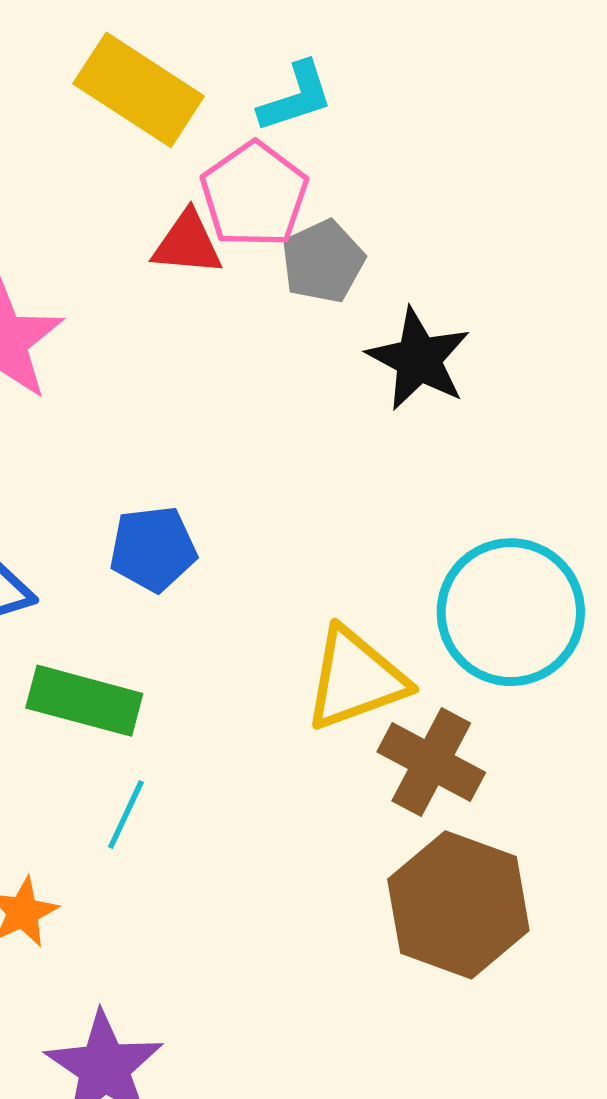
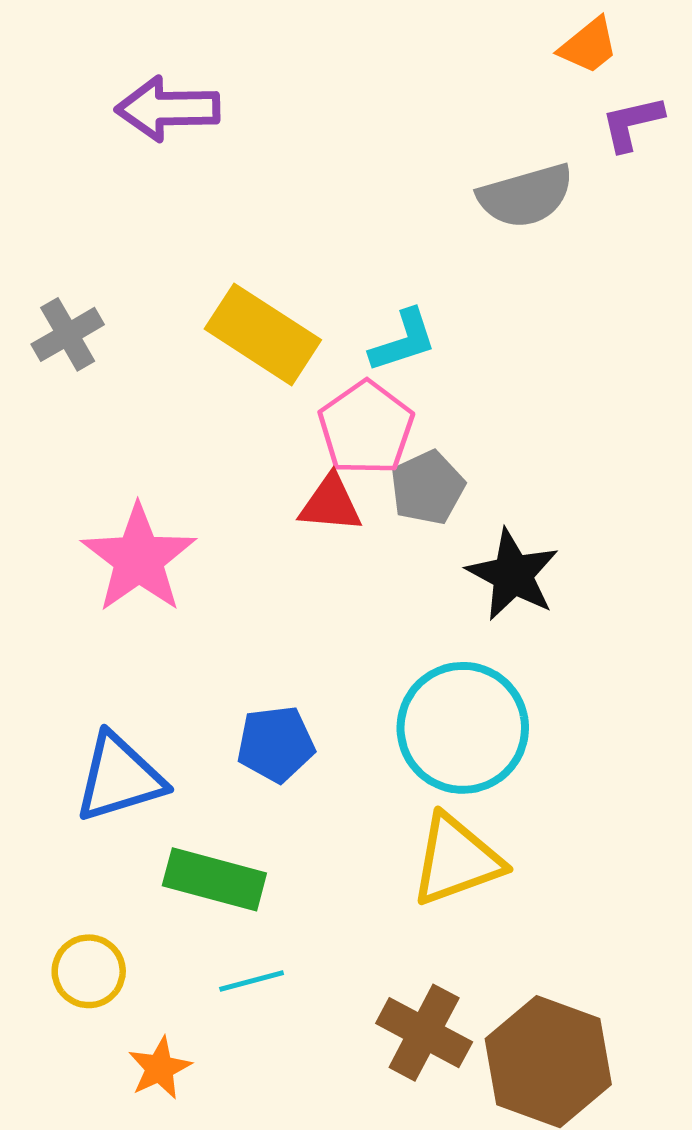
red triangle: (187, 243) -> (331, 504), moved
cyan circle: (511, 612) -> (463, 728), moved
brown cross: (431, 762) -> (424, 1033), moved
cyan line: (126, 814) -> (252, 981), turned 50

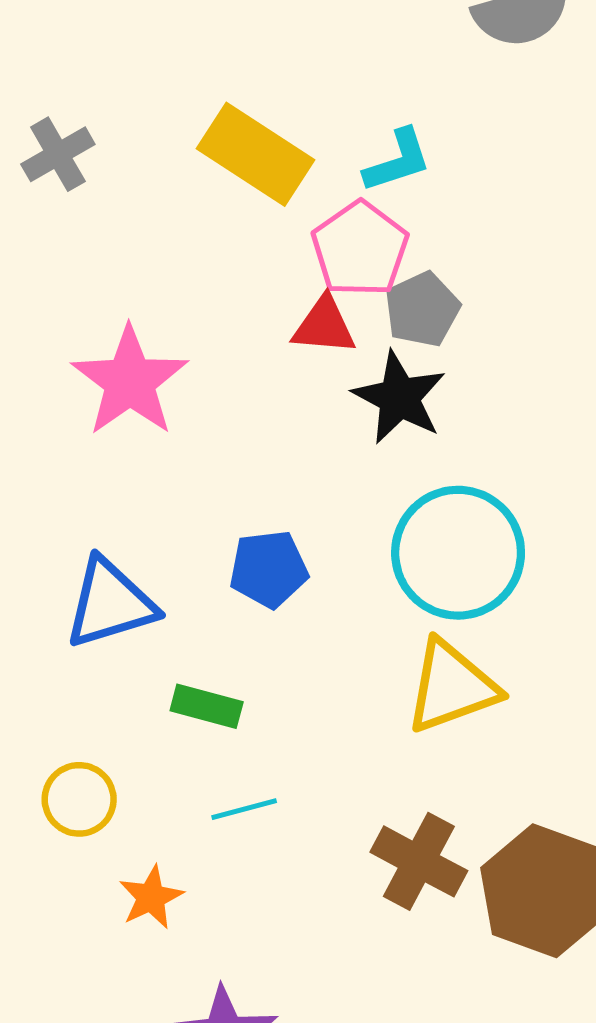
black star: (513, 575) -> (399, 398), moved
green rectangle: (214, 879) -> (207, 706), size x0.7

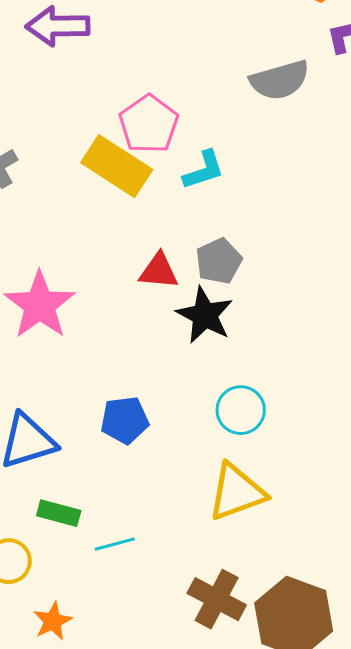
pink pentagon: (360, 249) -> (149, 124), moved
cyan circle: (458, 553) -> (241, 410), size x0.6
green rectangle: (207, 706) -> (59, 513), moved
cyan line: (244, 809) -> (115, 544), moved

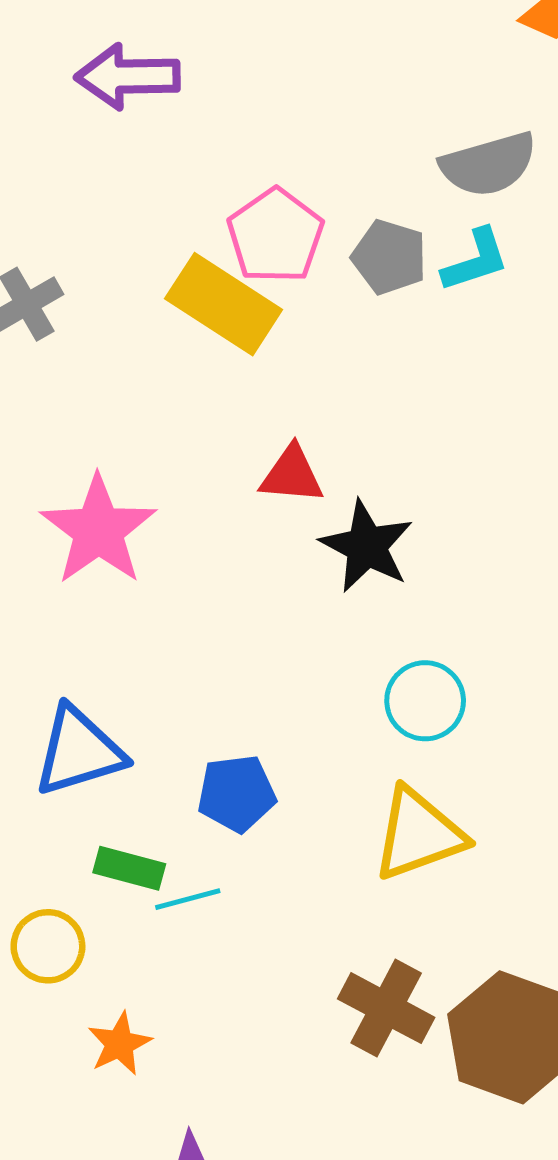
cyan L-shape: (204, 170) -> (476, 260), moved
gray pentagon: (219, 261) -> (389, 257), moved, turned -30
blue pentagon: (125, 420) -> (237, 793), moved
cyan line: (115, 544) -> (188, 899), moved

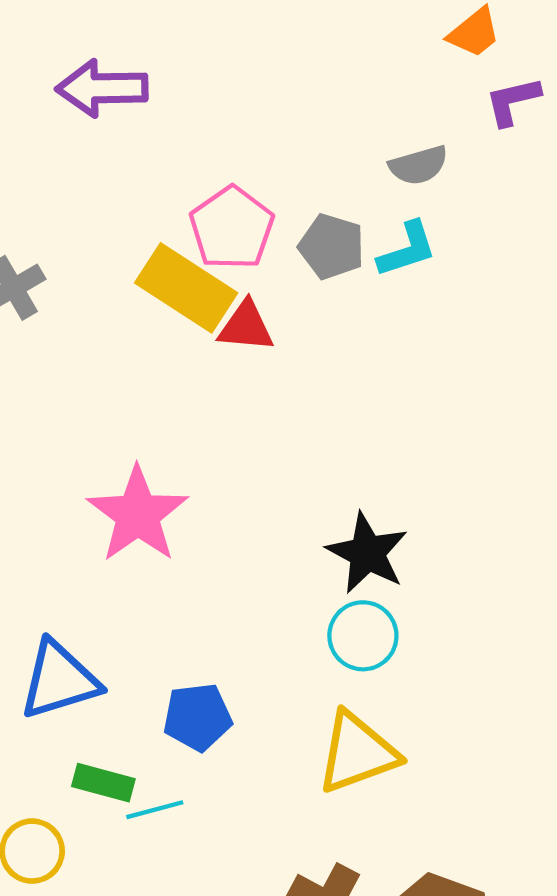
gray semicircle: (489, 164) -> (419, 165), size x0.7
red triangle: (292, 475) -> (246, 326), moved
pink star: (98, 530) -> (138, 515), moved
black star: (367, 546) -> (367, 553), moved

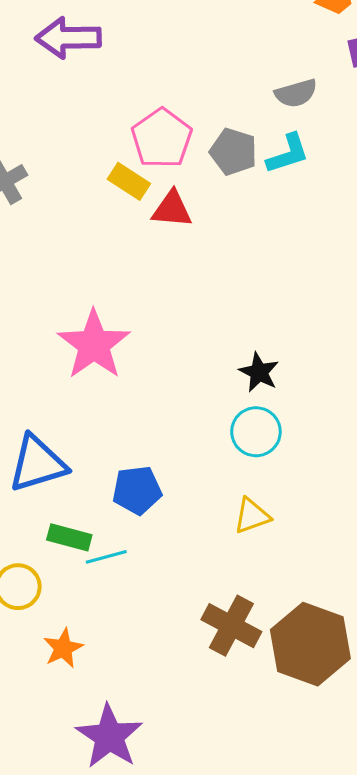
yellow rectangle: (186, 288) -> (129, 181), size x0.6
black star: (367, 553) -> (259, 372), size x0.7
yellow triangle: (357, 753) -> (252, 516), size x0.6

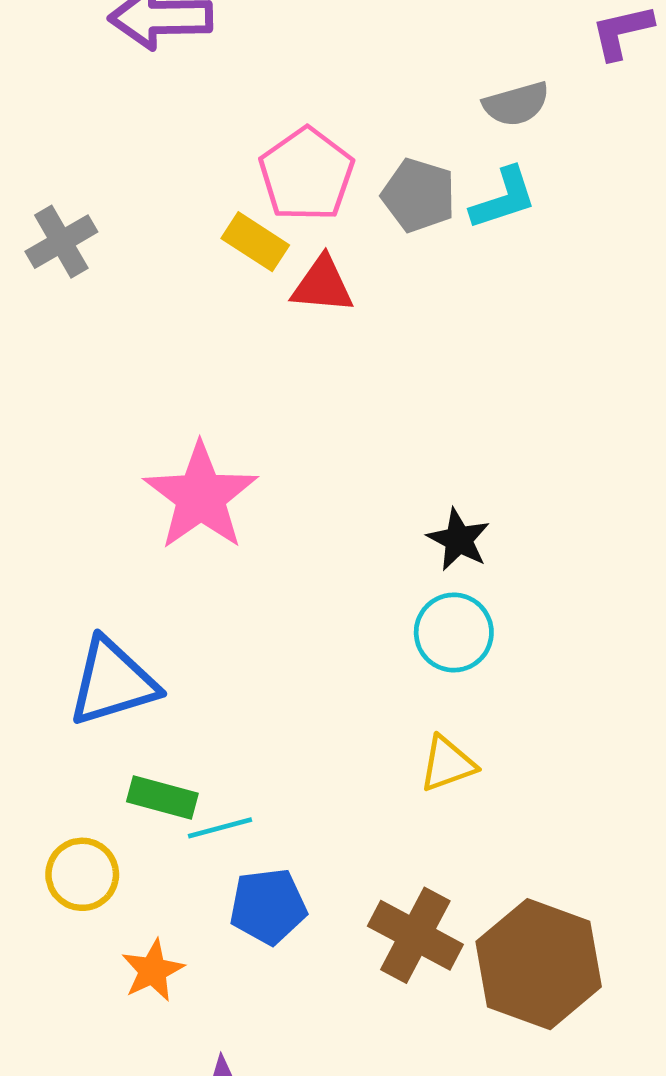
blue pentagon: (137, 490) -> (268, 906), moved

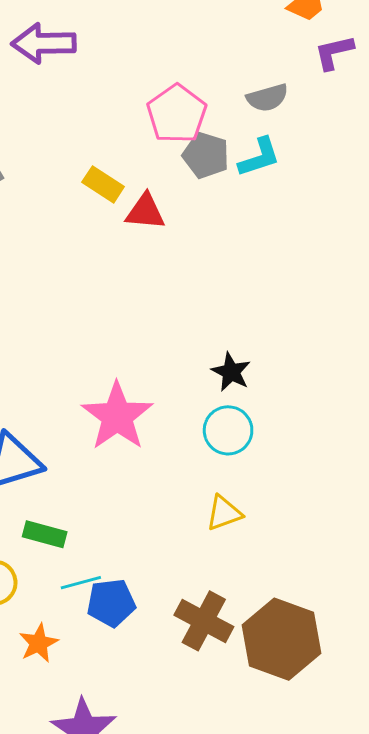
pink pentagon: (306, 174) -> (177, 114), moved
pink star: (201, 496) -> (117, 416), moved
cyan line: (220, 828) -> (81, 583), moved

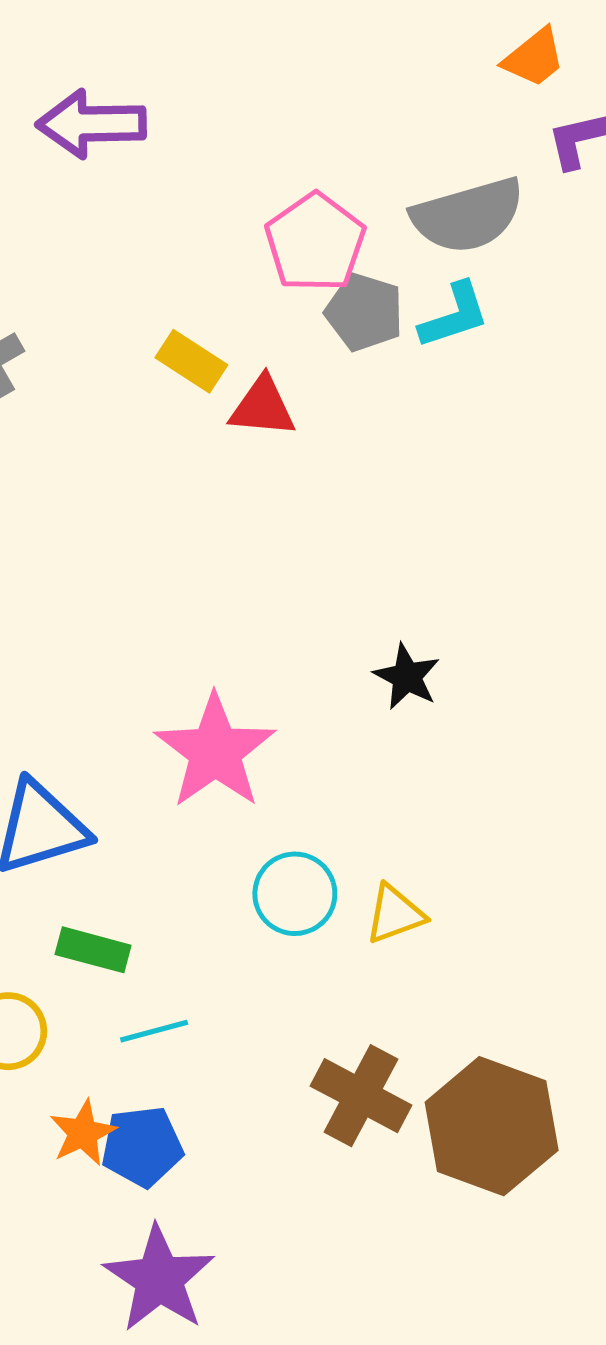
gray semicircle: (267, 98) -> (468, 215), size x1.6
cyan circle: (228, 430) -> (295, 894), moved
blue pentagon: (111, 603) -> (142, 1146), moved

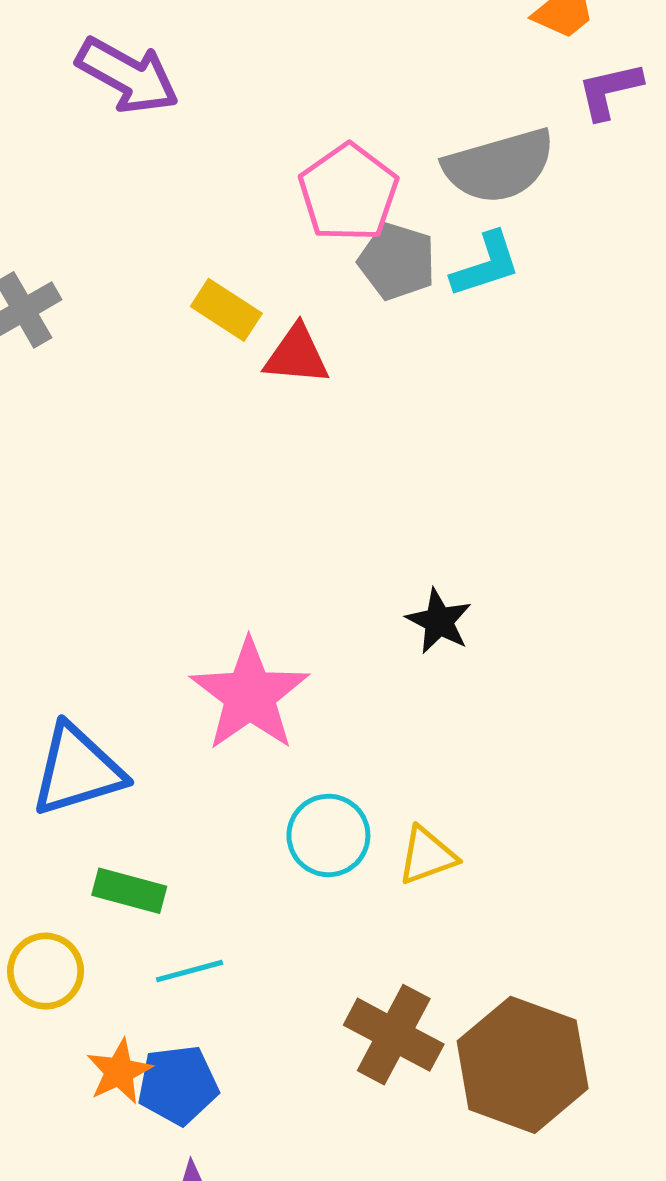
purple arrow: (91, 124) -> (128, 76), turned -150

